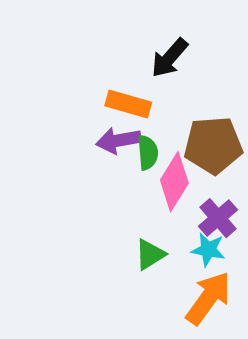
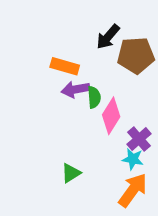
orange rectangle: (128, 104) -> (65, 66), moved
brown pentagon: (213, 145) -> (136, 55), moved
green triangle: (150, 254) -> (71, 173), moved

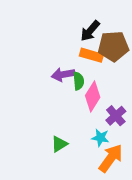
orange rectangle: (65, 66) -> (91, 55), moved
cyan star: (133, 159) -> (100, 138), moved

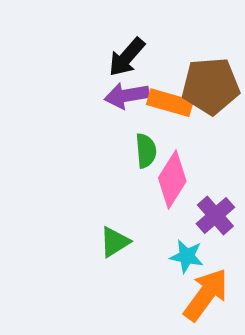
black arrow: (90, 31) -> (127, 57), moved
purple arrow: (63, 75) -> (127, 96), moved
green triangle: (59, 144) -> (115, 242), moved

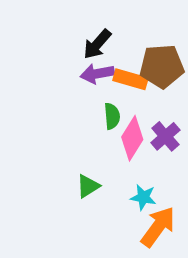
purple cross: (215, 215) -> (165, 136), moved

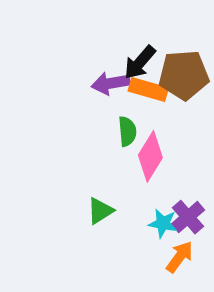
black arrow: (97, 44) -> (140, 62), moved
purple cross: (165, 136) -> (188, 217), moved
orange arrow: (158, 227) -> (180, 257), size x0.7

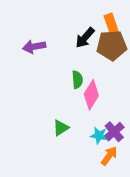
purple arrow: (111, 83) -> (34, 47), moved
orange rectangle: (148, 90) -> (112, 25), moved, turned 55

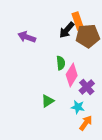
orange rectangle: (112, 25) -> (78, 21), moved
purple arrow: (34, 47) -> (27, 37), turned 30
purple cross: (114, 132) -> (87, 87), moved

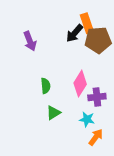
purple arrow: (27, 37) -> (30, 41), turned -132
green semicircle: (61, 63) -> (46, 86), moved
purple cross: (87, 87) -> (97, 97), turned 35

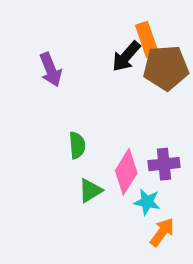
pink diamond: (80, 84) -> (126, 172), moved

